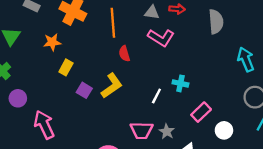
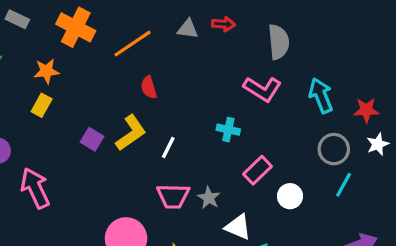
orange line: (113, 23) -> (133, 44), turned 60
pink L-shape: (161, 38) -> (262, 89), moved
yellow rectangle: (66, 67) -> (42, 105), moved
white line: (156, 96) -> (168, 147), moved

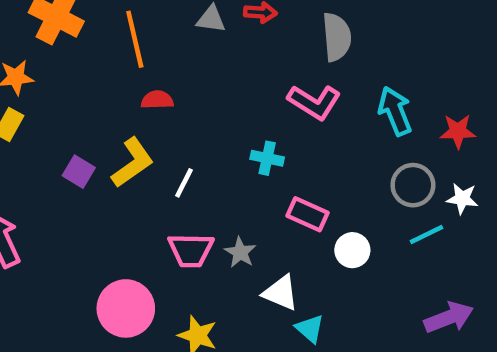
orange line: (133, 44) -> (135, 39), turned -69
red semicircle: (149, 87) -> (157, 100), turned 105
white star: (378, 144) -> (462, 199), moved, turned 30
pink rectangle: (258, 170) -> (308, 214), turned 68
cyan line: (344, 185) -> (426, 234), turned 35

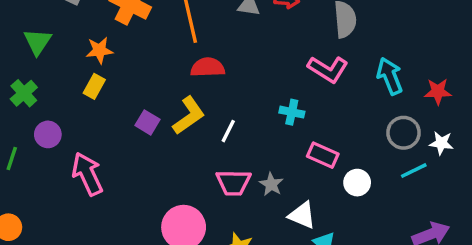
red semicircle: (157, 100) -> (208, 67), size x1.4

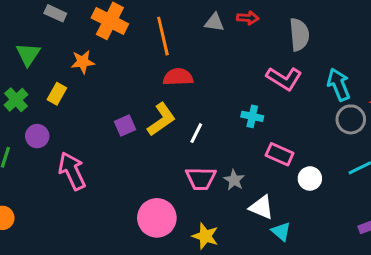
yellow rectangle: (94, 86) -> (57, 94), moved
purple square: (148, 122) -> (125, 125), turned 35
gray circle: (403, 133) -> (351, 119), moved

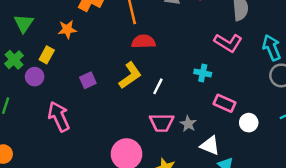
purple square: (125, 125) -> (88, 80), moved
purple circle: (37, 136) -> (35, 77), moved

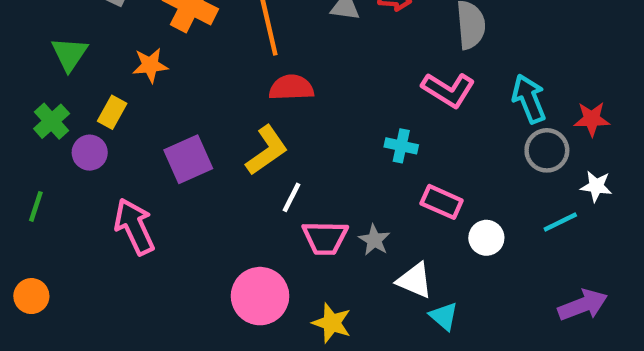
purple square: (88, 80) -> (188, 159), size x1.5
white line: (158, 86) -> (291, 197), moved

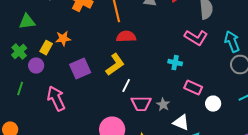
green triangle: (69, 54) -> (27, 22), turned 48
orange star: (150, 65) -> (63, 39), moved
green line: (36, 206) -> (20, 89), moved

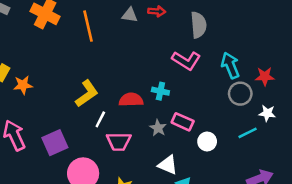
red semicircle: (126, 37) -> (131, 100), moved
orange star: (63, 39) -> (23, 85), moved
purple square: (80, 69) -> (55, 143), moved
gray star: (163, 105) -> (158, 128), moved

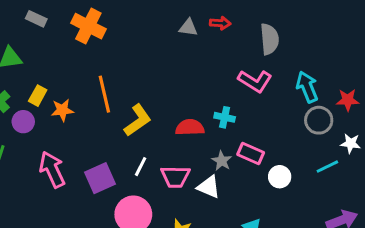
orange line: (88, 26) -> (104, 94), moved
white line: (100, 119) -> (141, 167), moved
white triangle: (168, 165) -> (209, 187), moved

